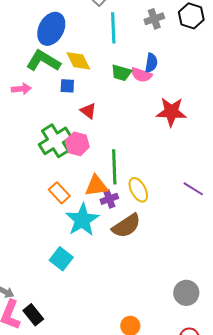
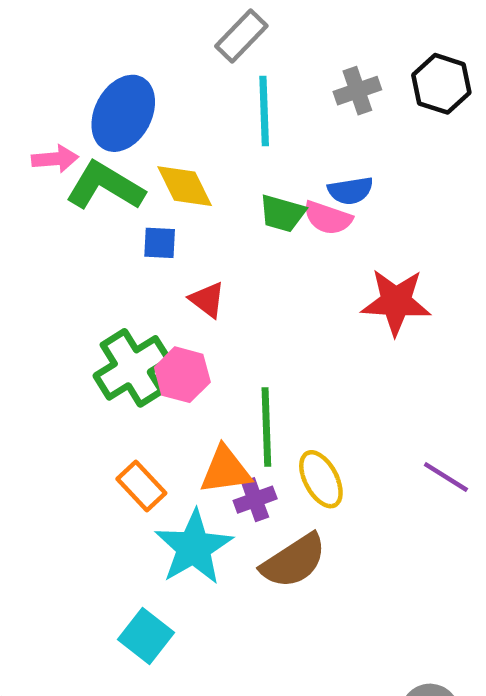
blue semicircle: (151, 63) -> (350, 191), turned 72
pink arrow: (21, 89) -> (55, 159), moved

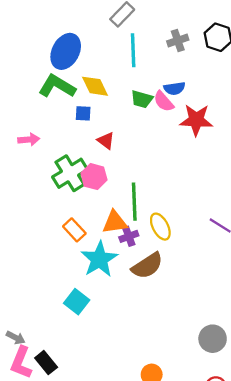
pink arrow: (55, 159) -> (29, 140), moved
pink semicircle: (328, 218) -> (164, 101), turned 30
red star: (396, 302) -> (196, 120), moved

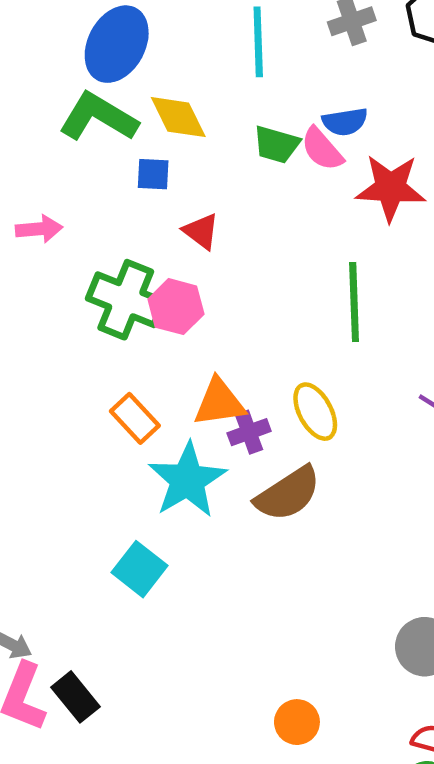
green cross: (70, 173) -> (126, 300), turned -36
green line: (134, 202) -> (354, 302), moved

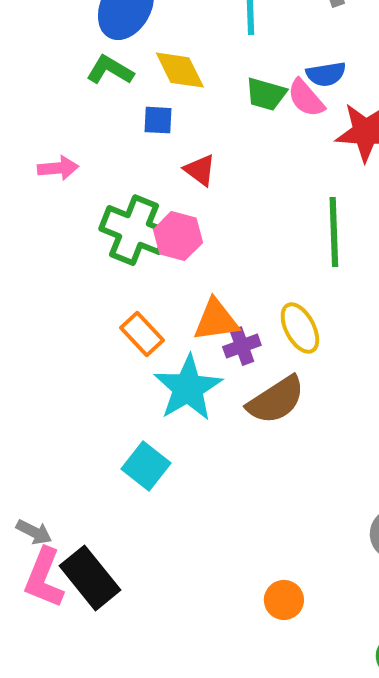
green L-shape: (98, 117) -> (110, 70), size x0.7
black rectangle: (76, 697) -> (90, 578), size x1.4

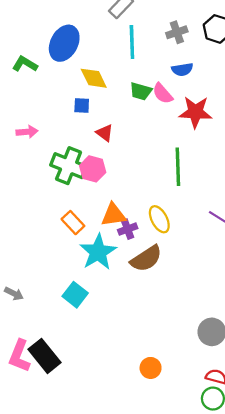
green L-shape: (110, 70) -> (25, 64), moved
blue semicircle: (326, 74) -> (182, 69), moved
gray arrow: (34, 532) -> (14, 294), moved

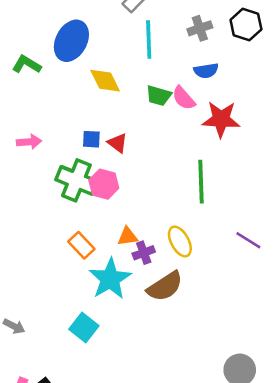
blue square: (82, 106) -> (91, 139), moved
orange triangle: (113, 215) -> (128, 236), size x0.7

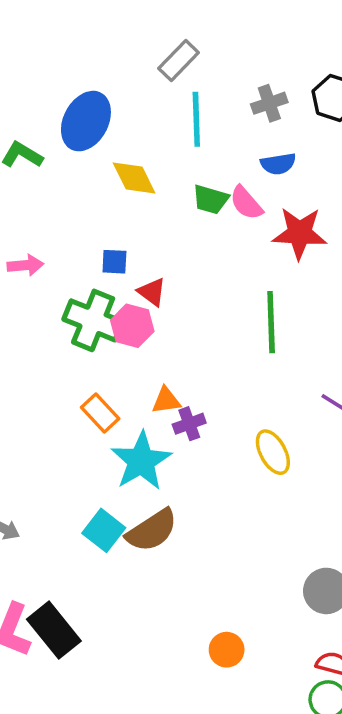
red triangle: (118, 143) -> (152, 292), moved
yellow ellipse: (180, 241) -> (273, 452), moved
brown semicircle: (165, 286) -> (152, 530), moved

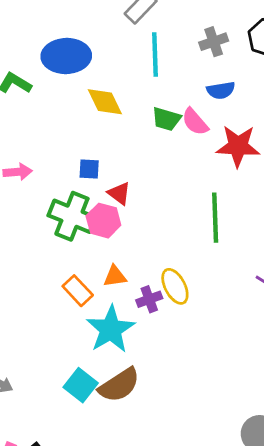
blue ellipse: (86, 121) -> (66, 56), turned 60
orange triangle: (166, 401) -> (115, 276), moved
yellow ellipse: (273, 452) -> (175, 286), moved

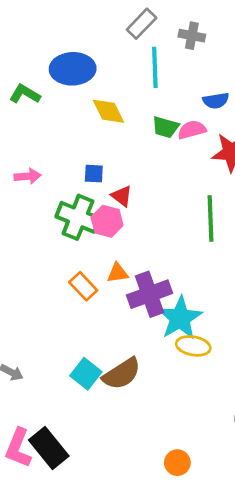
gray cross: (214, 42) -> (192, 36), moved, turned 30
pink semicircle: (195, 122) -> (192, 130), turned 116
yellow ellipse: (175, 286) -> (193, 346), moved, turned -52
purple cross: (149, 299) -> (150, 294), size x1.8
cyan star: (111, 329) -> (180, 318), moved

